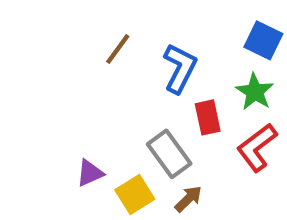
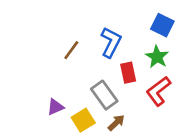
brown line: (118, 49) -> (71, 50), moved

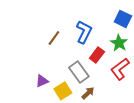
red rectangle: (128, 73) -> (97, 55), turned 49

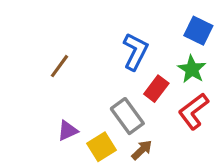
brown line: (54, 38) -> (60, 66), moved

